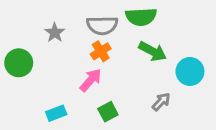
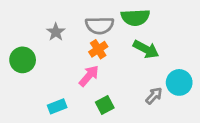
cyan circle: (190, 71) -> (179, 82), moved

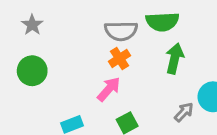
gray star: (56, 32) -> (32, 25), moved
green arrow: (146, 49) -> (175, 58), turned -105

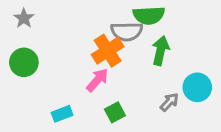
gray semicircle: (121, 31) -> (127, 31), moved
orange cross: (119, 58) -> (108, 51), size x1.5

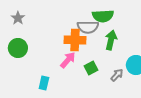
orange cross: (108, 51) -> (75, 40), turned 35
green square: (115, 112) -> (91, 68), moved
cyan rectangle: (62, 114) -> (44, 83), turned -56

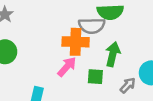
green arrow: (111, 40) -> (113, 54), moved
green square: (91, 68) -> (95, 77), turned 32

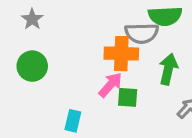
green square: (95, 77) -> (128, 97), moved

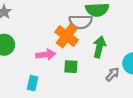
orange cross: (121, 54) -> (66, 36), turned 35
pink arrow: (110, 85) -> (46, 55), moved, turned 42

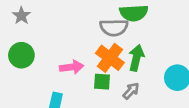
orange cross: (66, 36) -> (110, 58), moved
gray arrow: (112, 74) -> (131, 91), moved

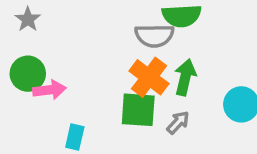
pink arrow: (72, 67) -> (49, 90), moved
green square: (102, 82) -> (138, 110), size x1.5

